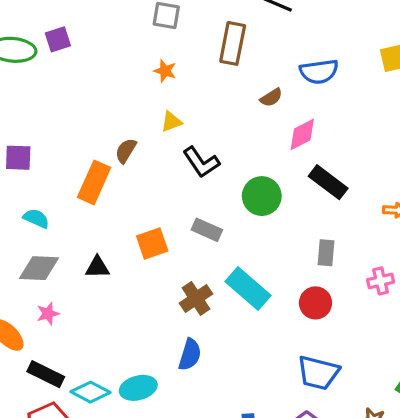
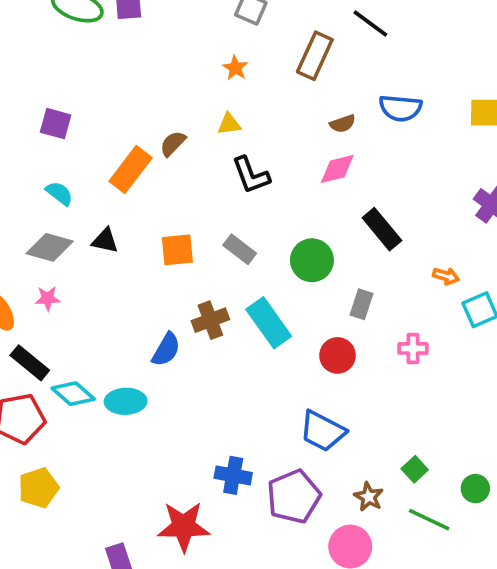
pink diamond: (302, 134) -> (337, 169), moved
green circle: (262, 196) -> (312, 260), moved
black triangle: (97, 267) -> (105, 241), moved
blue semicircle: (190, 355) -> (166, 350), moved

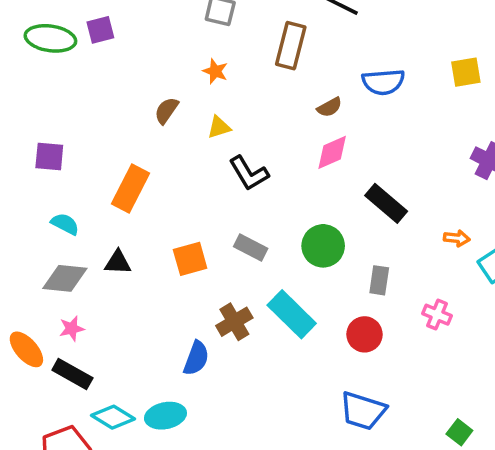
brown semicircle: (173, 144) -> (166, 111), moved
pink cross: (413, 348) -> (437, 315), turned 32
black rectangle: (30, 363) -> (72, 374), moved

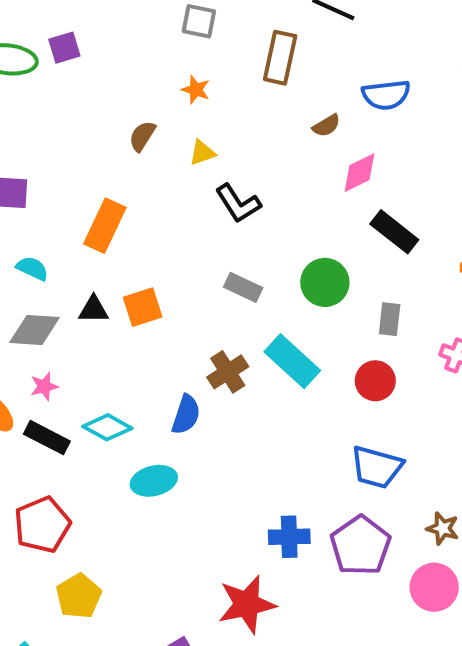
pink diamond: (332, 152) -> (360, 173), moved
orange square: (190, 259) -> (143, 307), moved
cyan diamond: (113, 417) -> (107, 427), moved

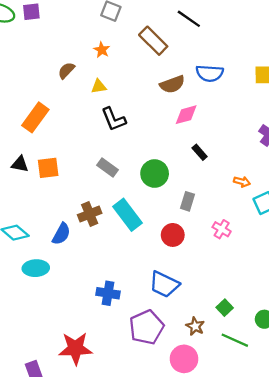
brown rectangle: (280, 58) -> (153, 41), turned -68
brown semicircle: (326, 126) -> (172, 84), size x1.5
black rectangle: (394, 232) -> (200, 152), size x0.6
blue cross: (289, 537) -> (108, 293), moved

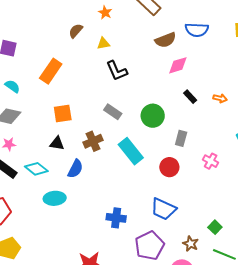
black triangle: (20, 164) -> (57, 143), moved
orange arrow: (242, 182) -> (220, 98), moved
brown cross: (90, 214) -> (93, 141), moved

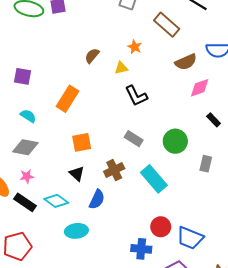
orange star: (105, 12) -> (135, 47), moved
black triangle: (57, 143) -> (77, 174), turned 35
red circle: (169, 167) -> (161, 227), moved

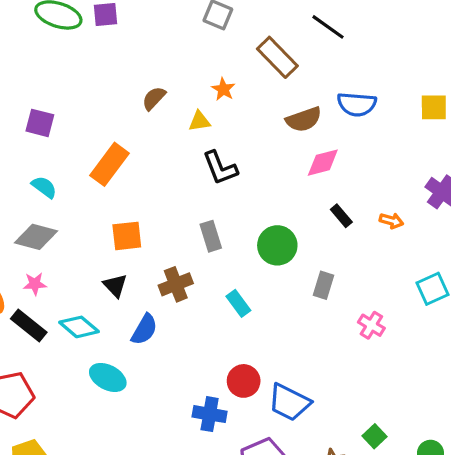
gray rectangle: (134, 139) -> (211, 236), turned 36
cyan rectangle: (154, 179) -> (238, 303), size x0.6
cyan ellipse: (76, 231) -> (108, 377), turned 30

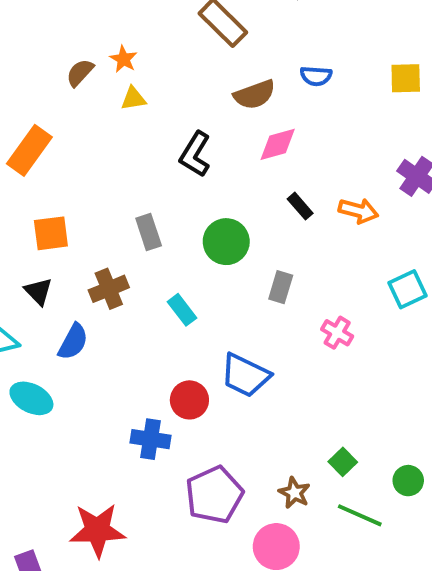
orange star: (223, 89) -> (124, 59), moved
blue semicircle: (357, 104) -> (316, 76), size x0.7
black L-shape: (220, 168) -> (195, 154), moved, turned 54
orange arrow: (391, 221) -> (358, 211), size x1.4
blue trapezoid: (289, 402) -> (245, 375), moved

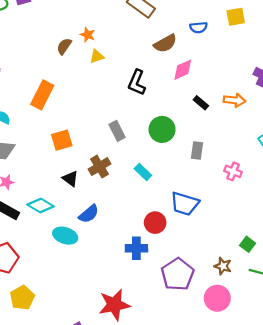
yellow square: (406, 78) -> (236, 17), moved
black triangle: (38, 291) -> (70, 179), moved
blue semicircle: (73, 342) -> (89, 214), moved, turned 30

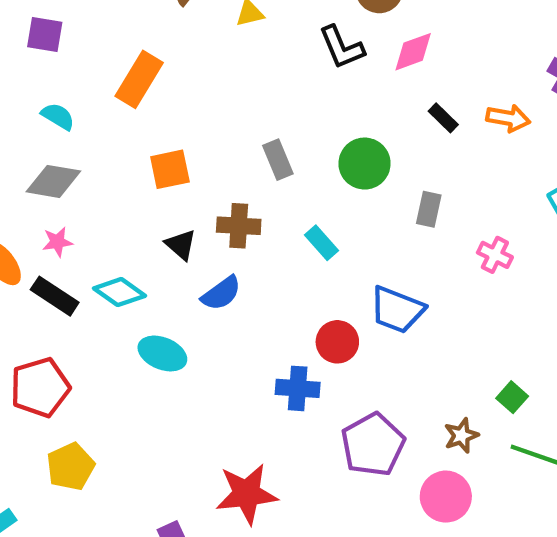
black L-shape: (137, 83) -> (342, 47), moved, turned -50
brown cross: (99, 167) -> (239, 226), turned 30
blue semicircle: (89, 214) -> (221, 293), moved
brown star: (223, 266) -> (461, 436), turned 30

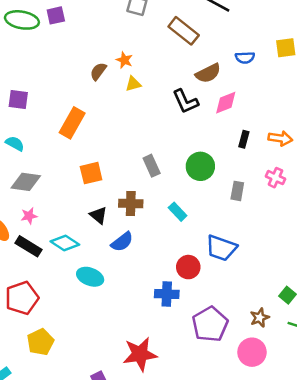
cyan semicircle: (58, 116) -> (15, 144), moved
black rectangle: (443, 118) -> (244, 139), turned 63
pink cross: (495, 255) -> (275, 178), moved

